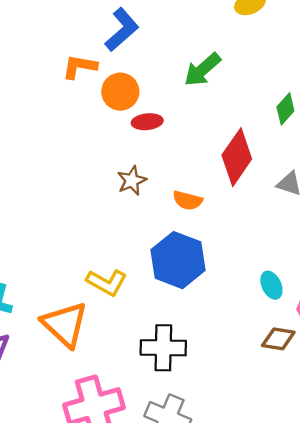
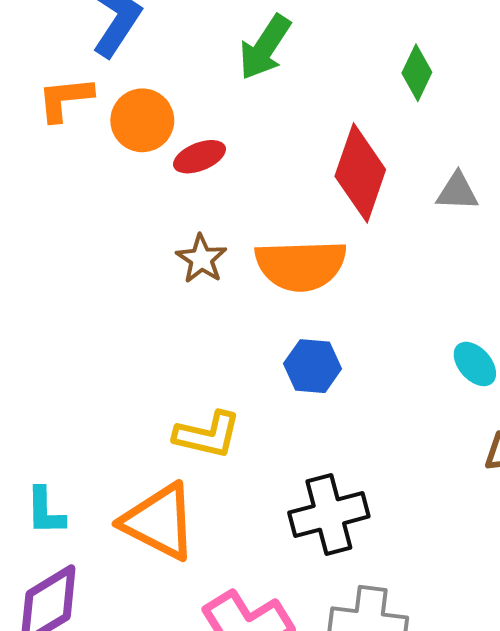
orange semicircle: (188, 200) -> (301, 265), size x1.8
blue hexagon: (178, 260) -> (313, 366), size x0.6

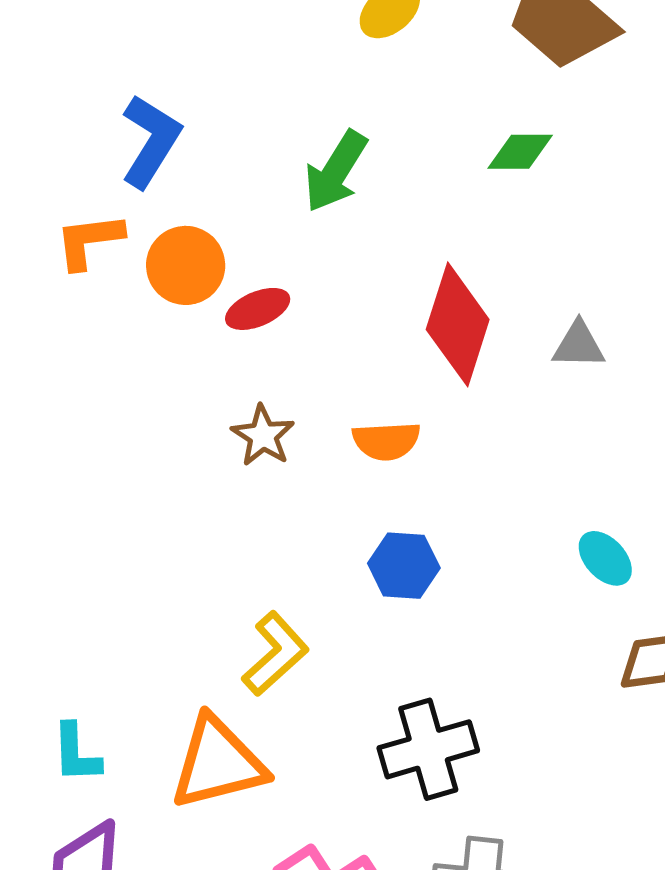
green diamond: (417, 73) -> (520, 152), moved, turned 66
orange semicircle: (301, 265) -> (386, 441), size x0.6
yellow L-shape: (207, 435) -> (275, 654), turned -54
orange triangle: (159, 522) -> (218, 763), turned -40

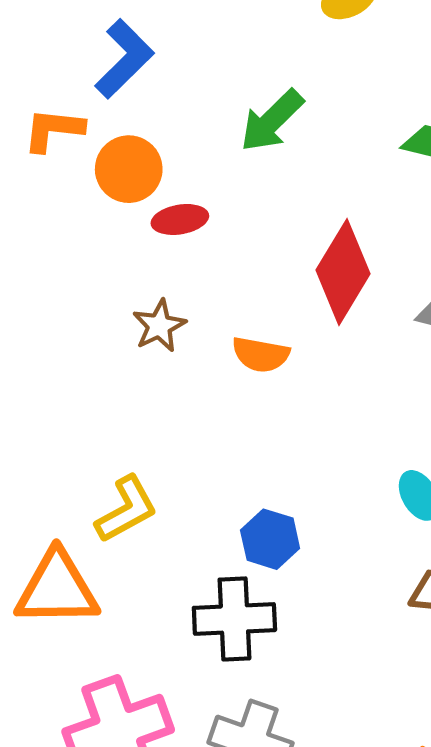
blue hexagon: (404, 566) -> (270, 539), moved

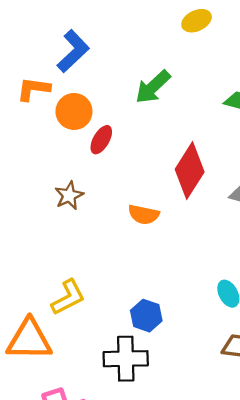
red ellipse: (180, 219) -> (101, 140), turned -52
brown star: (159, 326) -> (69, 196), moved

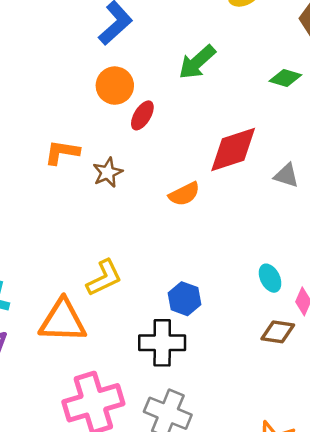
orange L-shape: (33, 89) -> (62, 152), moved
red diamond: (190, 171) -> (233, 150), turned 38
orange semicircle: (144, 215) -> (184, 194), turned -40

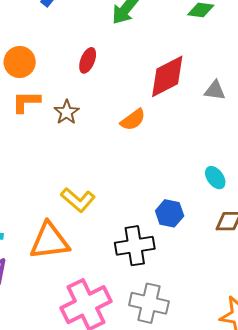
orange circle: (115, 86) -> (20, 62), moved
yellow L-shape: (104, 278) -> (78, 200), turned 76
blue hexagon: (184, 299) -> (170, 213), moved

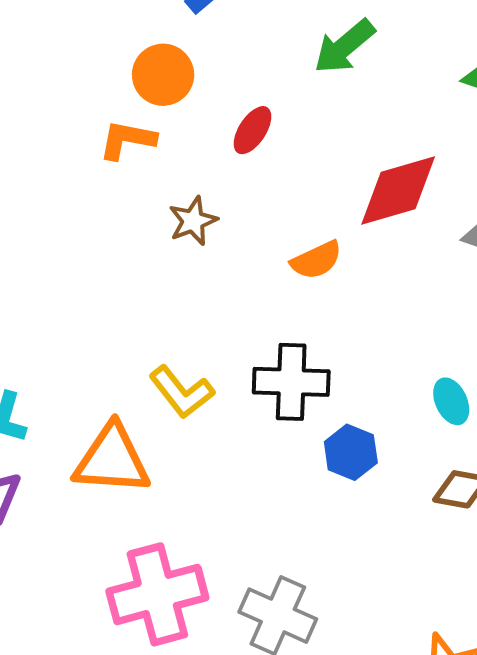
orange circle: (20, 62) -> (163, 75), moved
orange L-shape: (26, 102) -> (127, 140), moved
black cross: (135, 246) -> (291, 382), moved

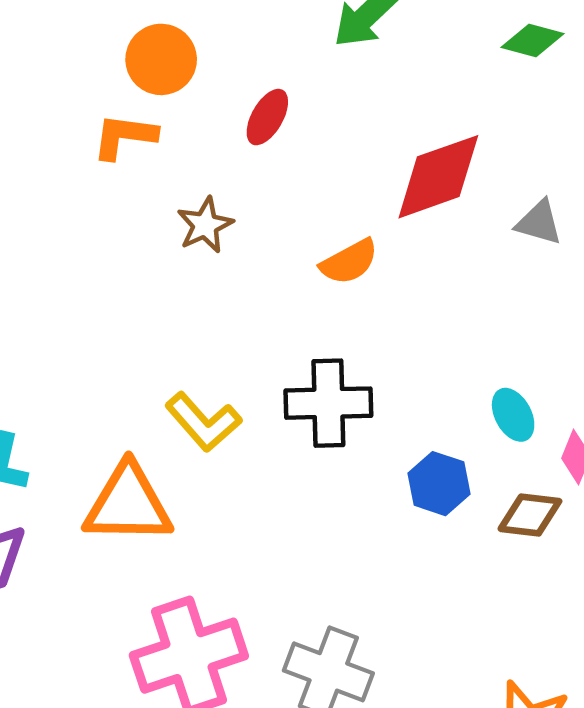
blue hexagon: (351, 452) -> (439, 484), moved

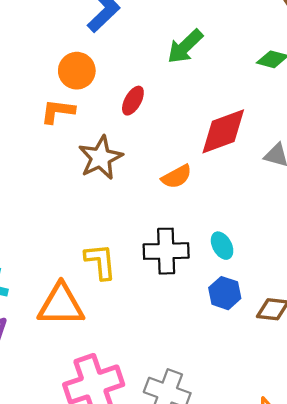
brown star: (205, 225) -> (101, 158), size x1.5
cyan ellipse: (513, 415) -> (222, 246), moved
yellow L-shape: (203, 422) -> (100, 261), turned -144

